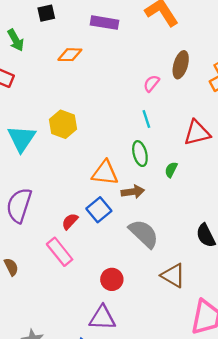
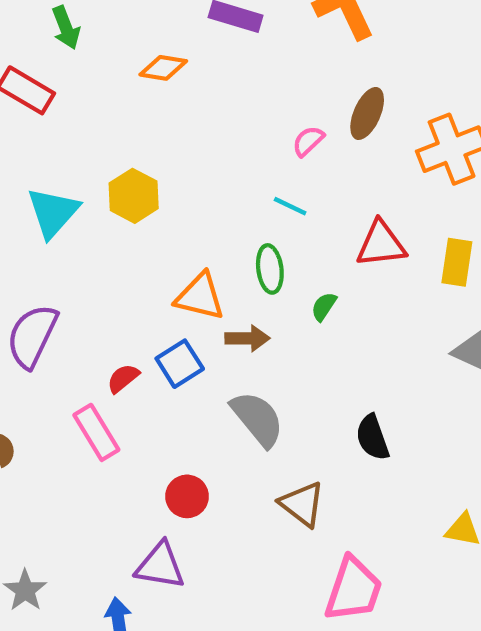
cyan line: (146, 119) -> (290, 206), turned -54

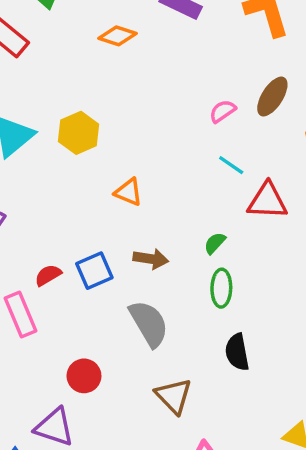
cyan line: (290, 206) -> (231, 165), moved
green ellipse: (270, 269) -> (221, 288), moved
orange triangle: (200, 297) -> (128, 192), moved, size x0.7

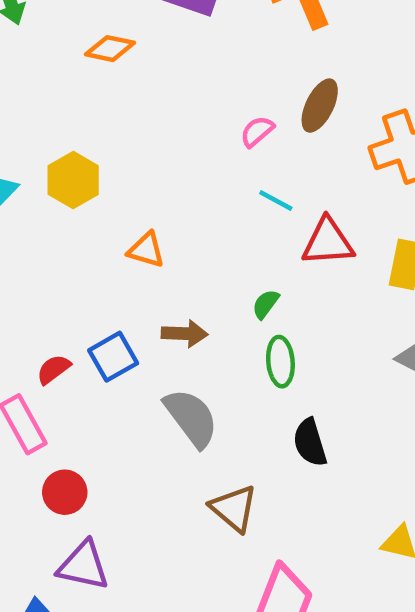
red circle: (84, 376) -> (65, 492), moved

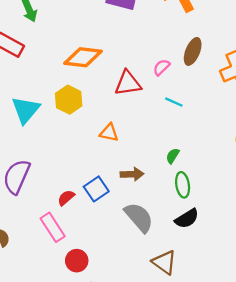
orange diamond: (110, 49) -> (83, 57), moved, size x1.5
red triangle: (328, 242) -> (128, 83), moved
black semicircle: (310, 442) -> (187, 219), moved, turned -100

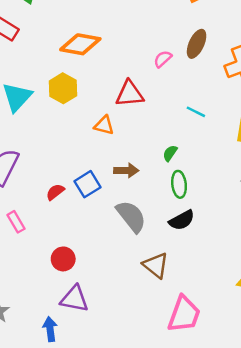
red triangle: (128, 83) -> (130, 94), moved
cyan line: (174, 102) -> (196, 112), moved
pink rectangle: (53, 227) -> (16, 222), moved, size x0.7

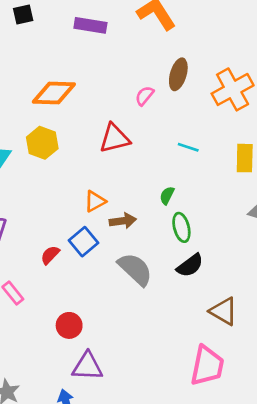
orange triangle: (104, 125) -> (95, 201), moved, turned -35
brown triangle: (156, 265) -> (224, 311), moved

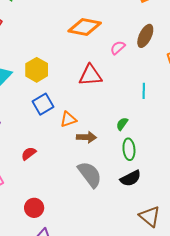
orange diamond: (54, 93) -> (85, 27), moved
cyan line: (188, 147) -> (144, 91), turned 63
blue square: (84, 242) -> (43, 104), moved

